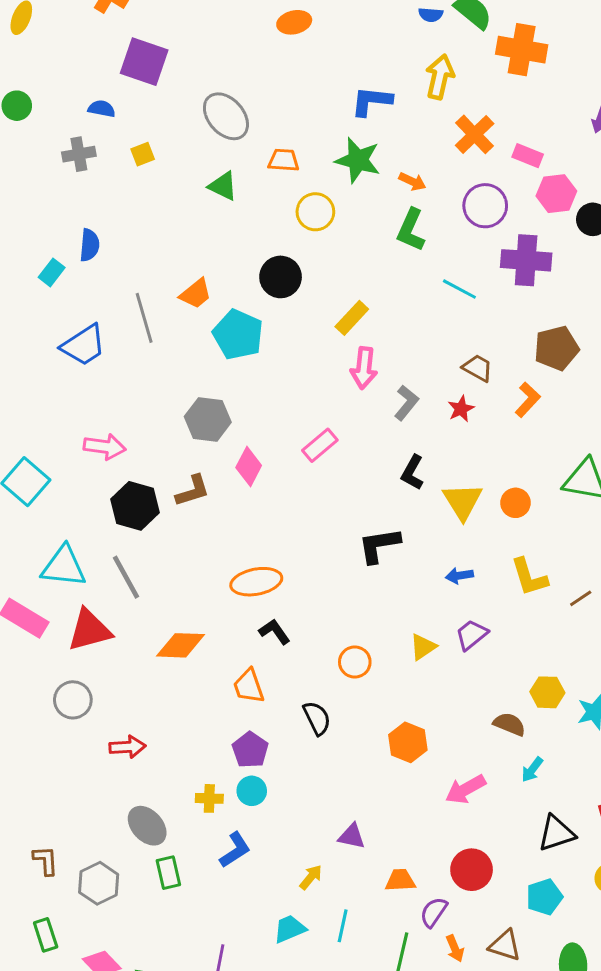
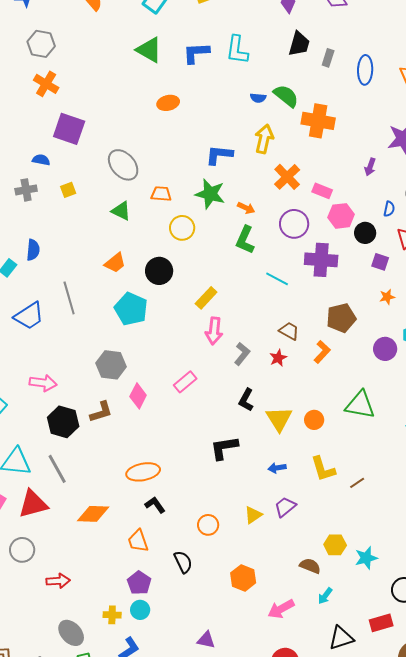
orange trapezoid: (196, 294) -> (115, 263), moved

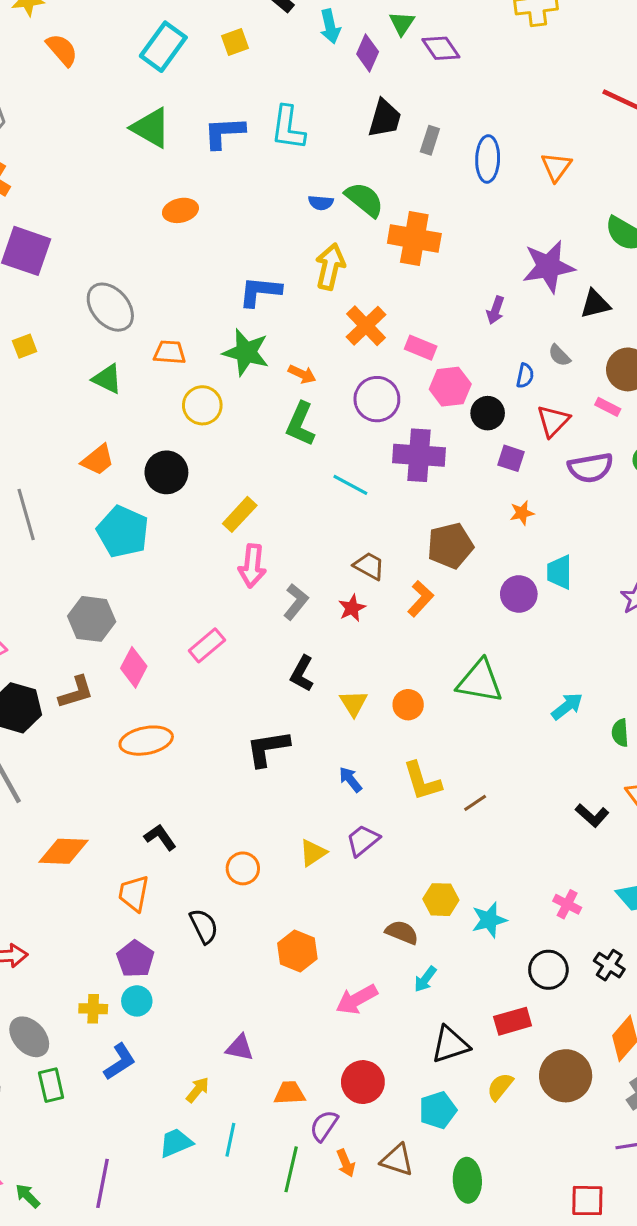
yellow triangle: (279, 419) -> (354, 703), size x0.7
blue arrow: (277, 468) -> (350, 780), turned 60
orange ellipse: (143, 472) -> (146, 741), moved
orange trapezoid: (138, 541) -> (134, 893), turned 30

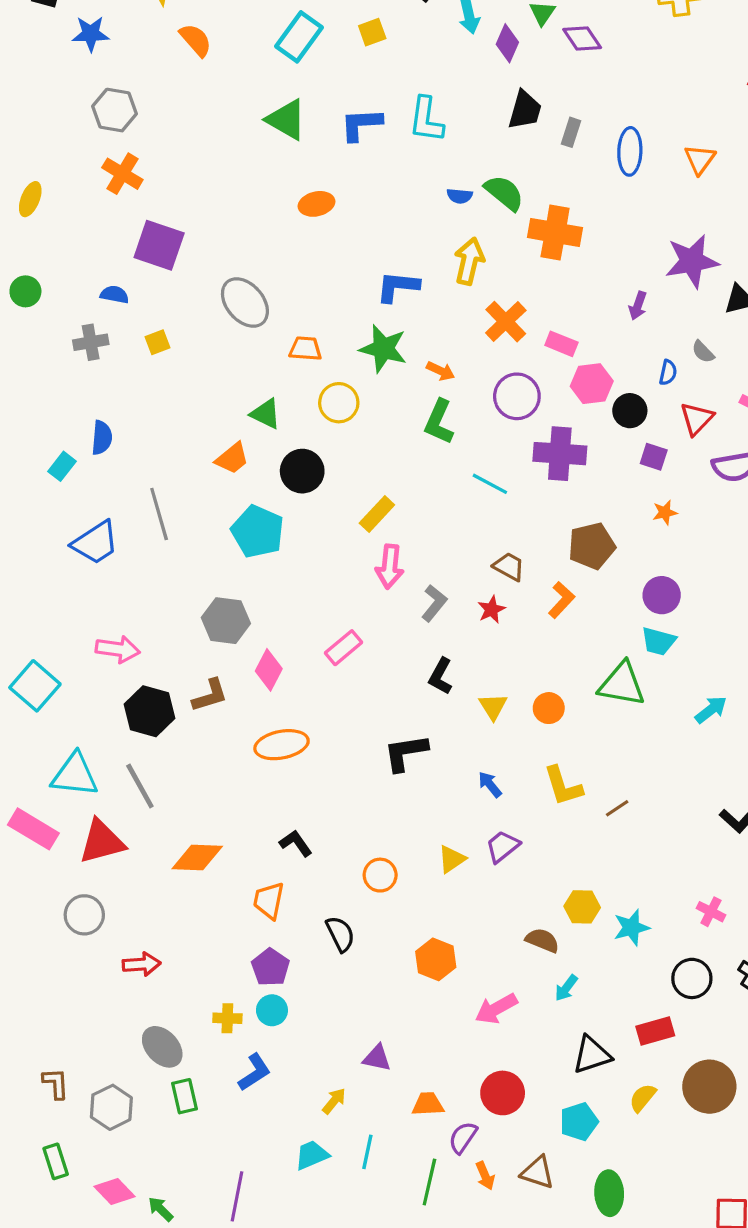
green triangle: (107, 379) -> (266, 414), moved
cyan trapezoid: (559, 572) -> (658, 641), moved, turned -75

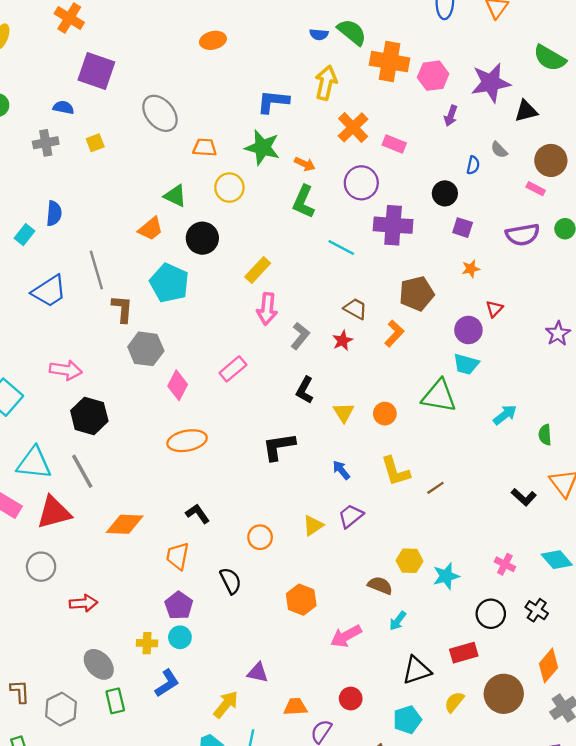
pink hexagon: (592, 384) -> (433, 76), moved
red triangle: (697, 419) -> (494, 309), moved, size x0.7
brown L-shape: (210, 695) -> (122, 309), moved, turned -68
red circle: (503, 1093) -> (351, 699), size x0.7
yellow arrow: (334, 1101) -> (226, 704), size x1.4

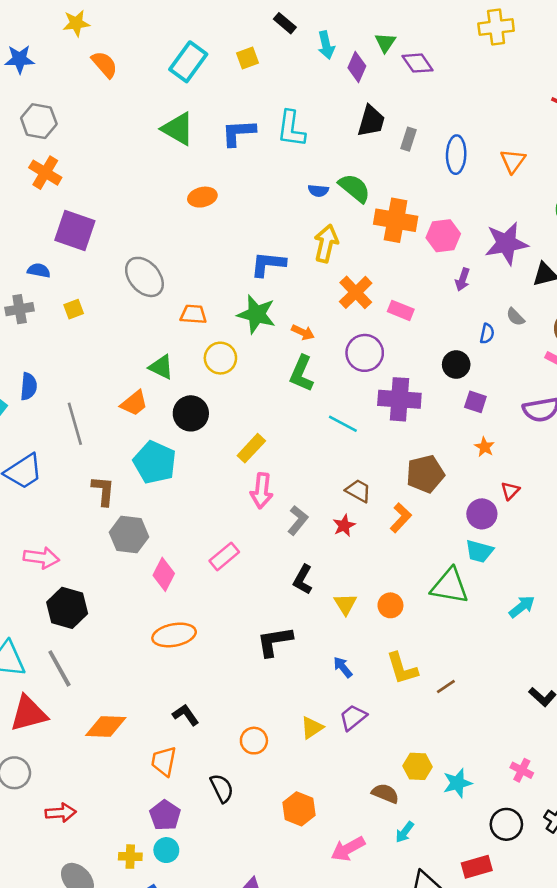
orange star: (471, 269) -> (484, 447), turned -30
gray line: (96, 270) -> (75, 424), moved

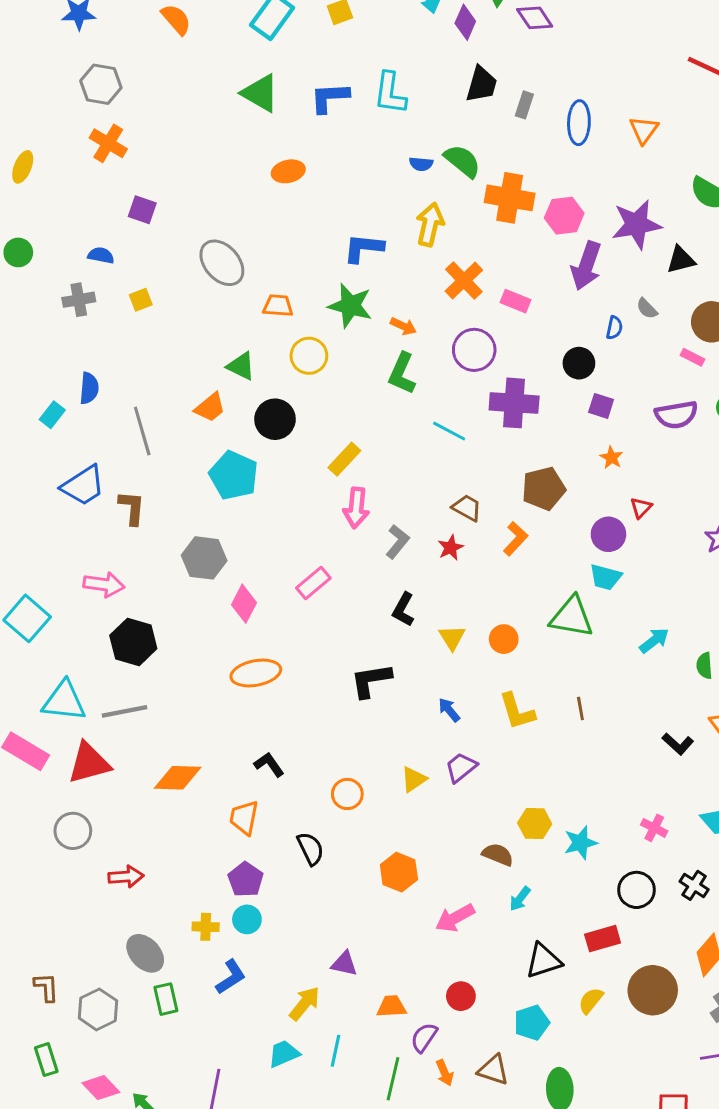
purple square: (75, 231) -> (142, 210), size x0.6
purple arrow: (463, 279) -> (586, 266), size x1.8
brown L-shape: (103, 491) -> (132, 508), moved
gray line: (59, 668) -> (124, 711), turned -72
brown line: (446, 687) -> (580, 708), moved, turned -66

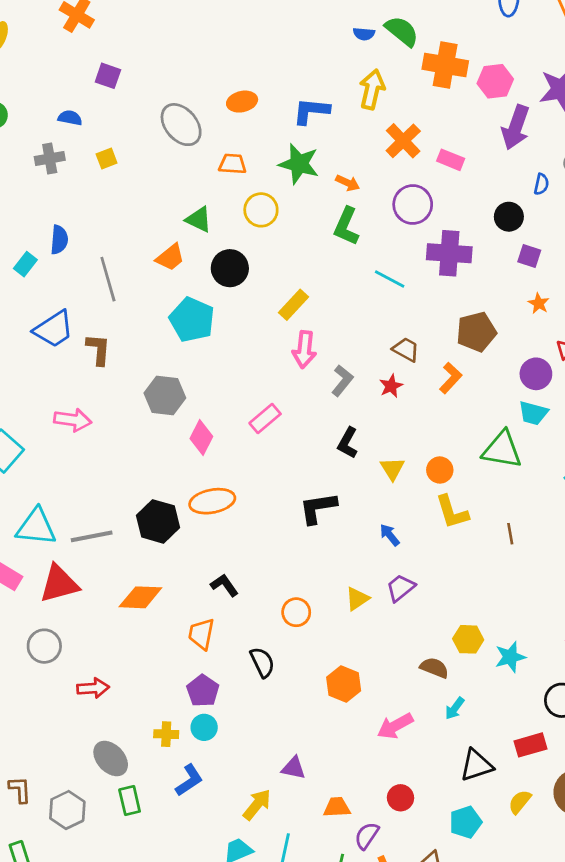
orange ellipse: (288, 171) -> (242, 102), moved
black hexagon: (133, 642) -> (158, 521), moved
yellow L-shape: (517, 711) -> (452, 512), moved

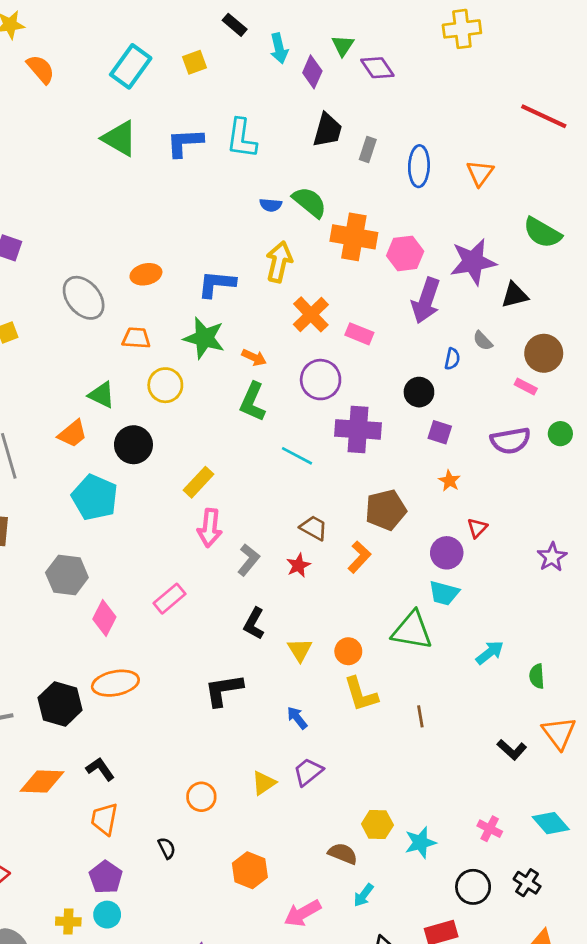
black L-shape: (224, 585) -> (100, 769), moved
black semicircle: (262, 662) -> (167, 848), size x0.7

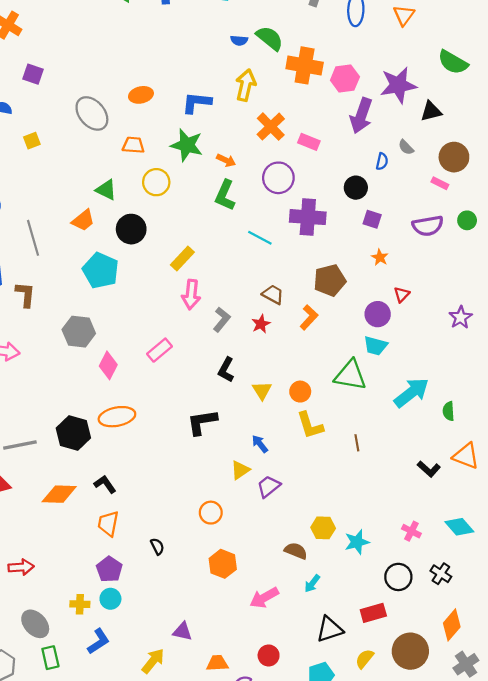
cyan arrow: (490, 653) -> (411, 393), size x1.6
orange triangle: (559, 733) -> (466, 456), turned -32
yellow triangle: (264, 783) -> (240, 470), moved
orange circle: (201, 797) -> (211, 513), moved

